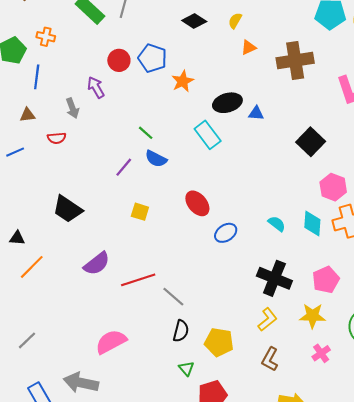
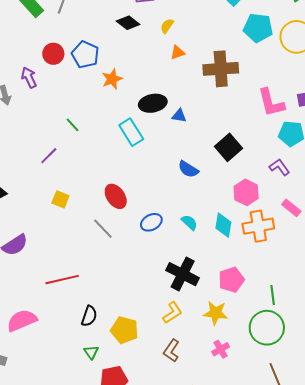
blue semicircle: (156, 159) -> (188, 169), moved
blue ellipse: (226, 233) -> (151, 222), moved
red line: (138, 280) -> (62, 280), moved
gray line: (173, 297) -> (103, 229), moved

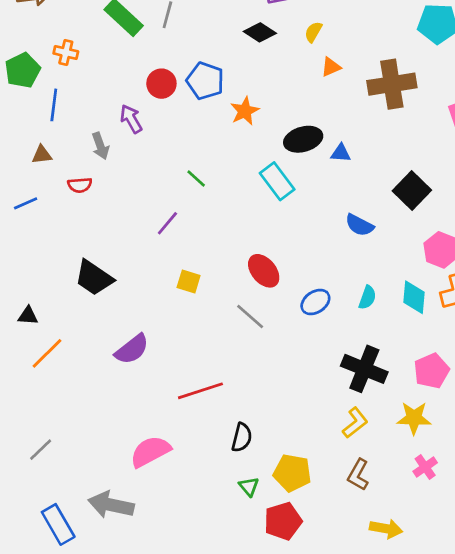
cyan semicircle: (189, 222) -> (367, 298), turned 72
yellow pentagon: (124, 330) -> (292, 473), moved

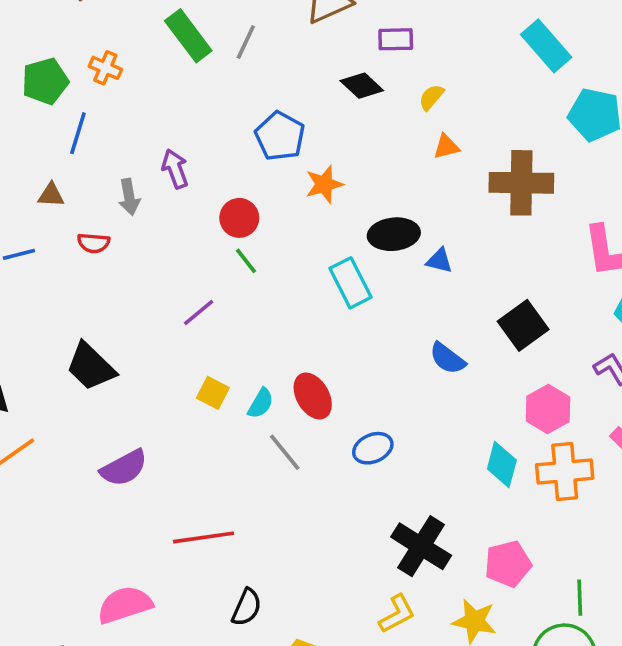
red circle: (161, 84) -> (239, 218), moved
cyan semicircle: (367, 298) -> (261, 403), moved

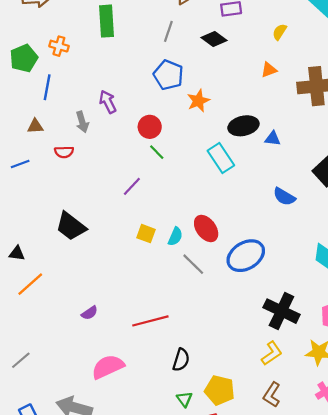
green rectangle: (188, 36) -> (106, 21), turned 40
gray line: (246, 42) -> (168, 31), moved
yellow semicircle: (431, 97) -> (280, 32), moved
blue ellipse: (373, 448) -> (246, 256), size x1.6
purple semicircle: (124, 468) -> (90, 313), moved, size x0.6

